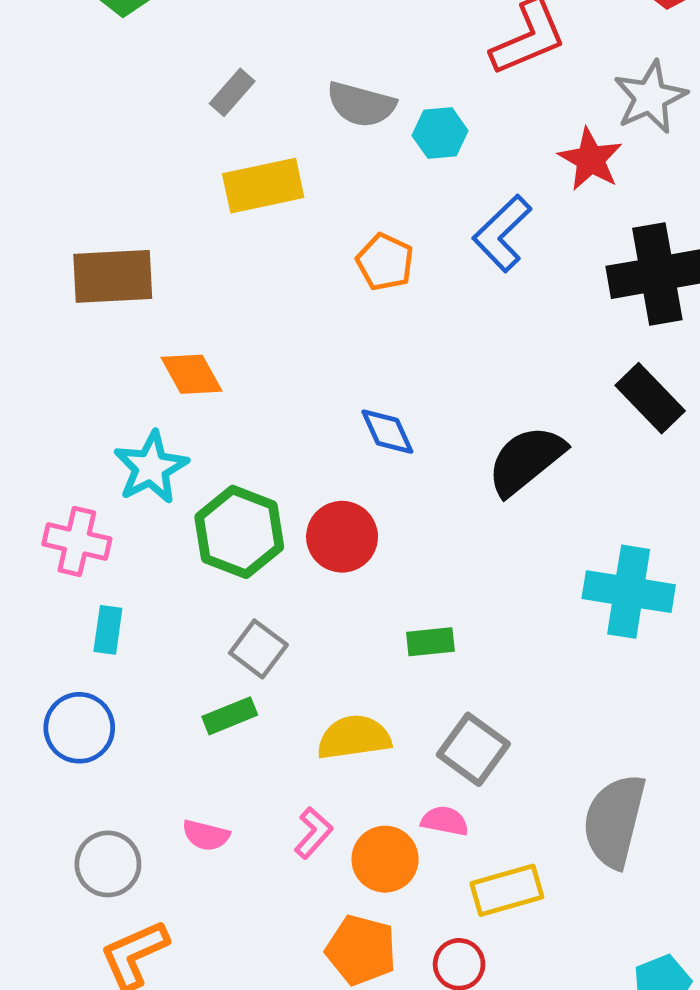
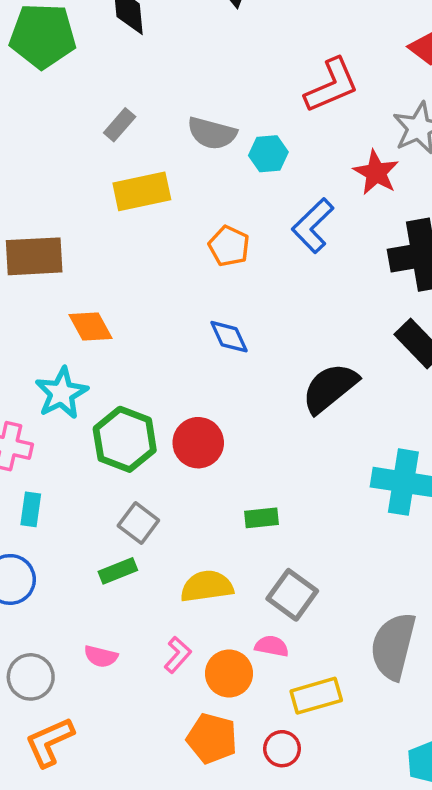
blue diamond: (387, 432) -> (229, 337), moved

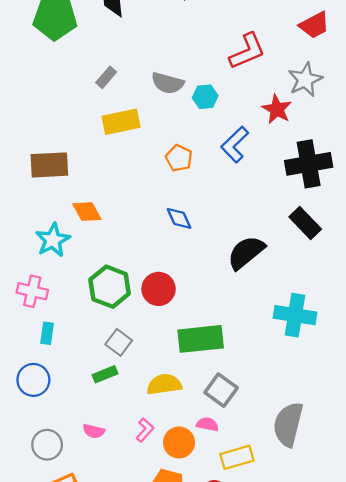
cyan star: (61, 393) -> (53, 240), moved
green rectangle: (261, 518) -> (201, 339), size x2.0

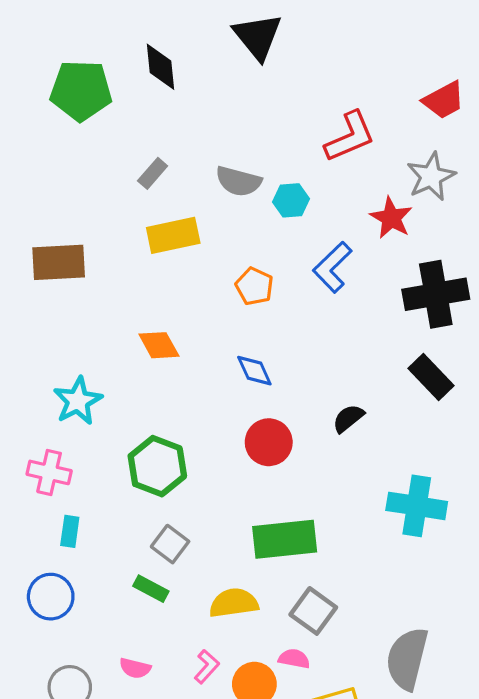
brown rectangle: (49, 165) -> (59, 262), moved
orange diamond: (87, 212) -> (159, 345), moved
black semicircle: (246, 253) -> (348, 418), size x0.6
red circle: (159, 289) -> (269, 442), moved
green rectangle: (105, 374) -> (151, 589), turned 50

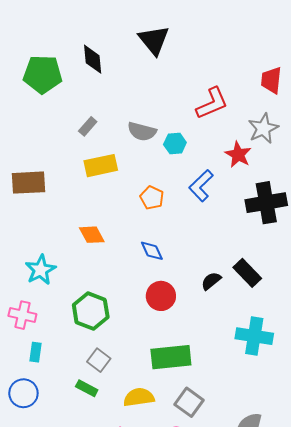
red trapezoid: (444, 100) -> (271, 80), turned 124
black rectangle: (431, 377) -> (247, 273), moved

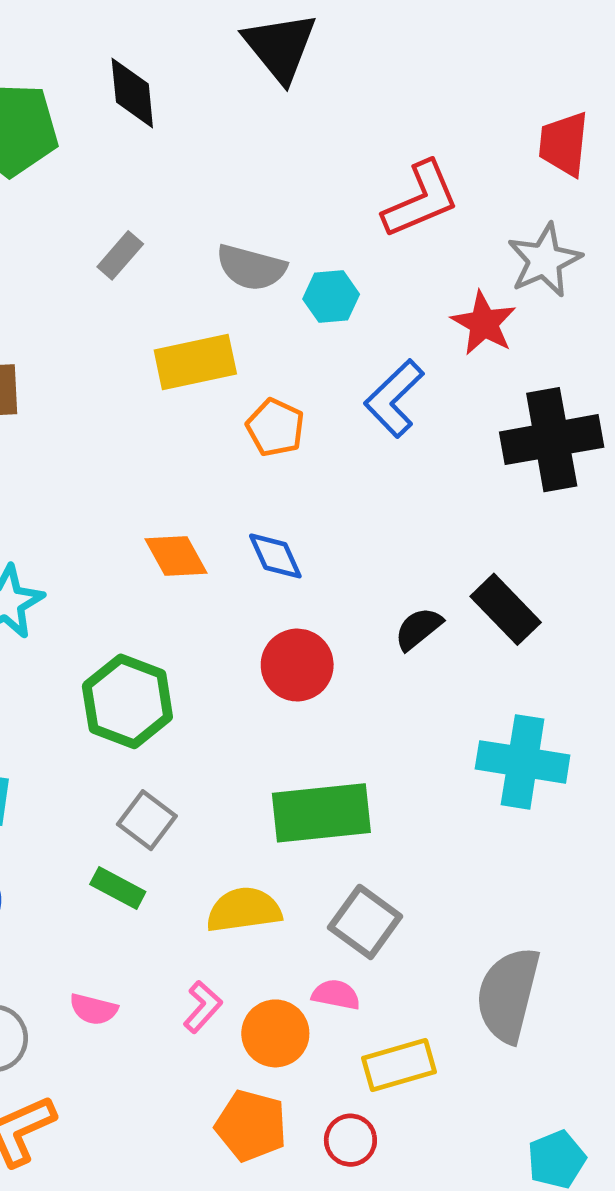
yellow rectangle: (101, 166) -> (195, 362), moved
orange diamond: (92, 235) -> (176, 556), moved

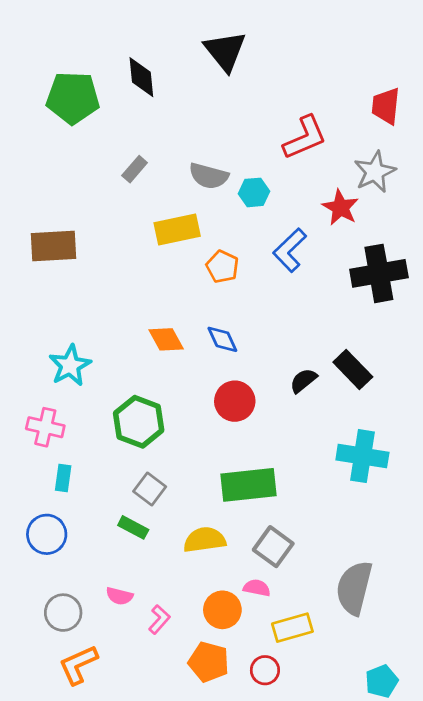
pink L-shape: (203, 1007) -> (159, 619), moved

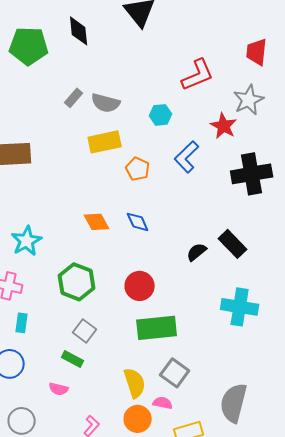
gray semicircle: (209, 176) -> (106, 103), moved
red circle: (235, 401) -> (140, 286), moved
yellow semicircle: (205, 540) -> (135, 383), moved, turned 80
pink semicircle: (119, 596) -> (59, 389), moved

